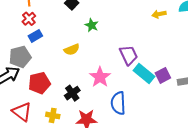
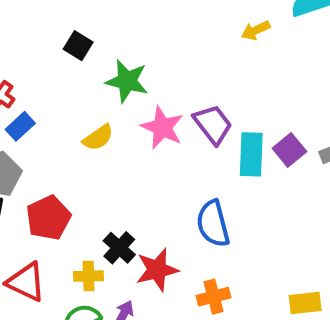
green star: (92, 25) -> (127, 81), size x1.5
cyan rectangle: (144, 74) -> (251, 154), turned 65
pink star: (100, 77) -> (162, 127), moved
black cross: (72, 93) -> (119, 248), moved

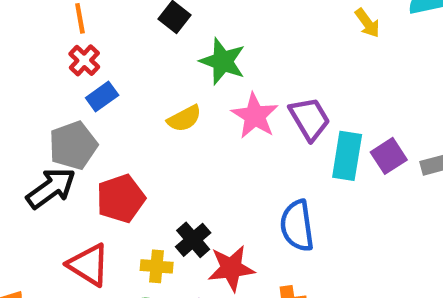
yellow arrow: (256, 30) -> (367, 23), turned -108

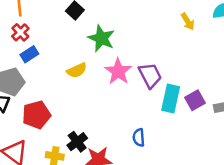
blue semicircle: (297, 226) -> (139, 138), size x0.6

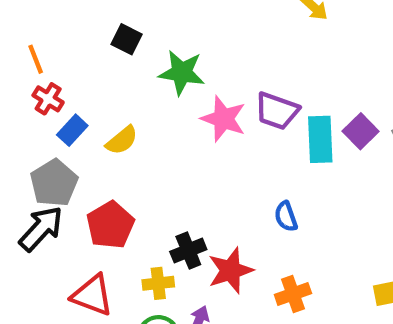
yellow semicircle: (77, 70) -> (122, 140), moved
purple trapezoid: (150, 75) -> (277, 111), turned 152
black cross: (77, 142) -> (188, 251), turned 30

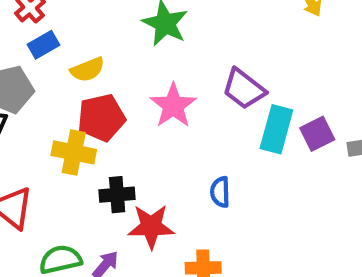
pink star: (223, 119) -> (173, 106), moved
red pentagon: (110, 225) -> (101, 118), moved
yellow cross: (158, 283) -> (74, 152), moved, size x1.4

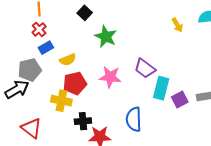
pink star: (173, 106) -> (110, 77), turned -30
purple square: (317, 134) -> (180, 100), moved
blue semicircle: (220, 192) -> (134, 119), size x1.6

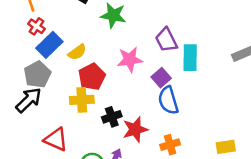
blue rectangle: (46, 48) -> (49, 45), size x1.5
purple trapezoid: (145, 68) -> (166, 40), turned 40
purple square: (180, 100) -> (161, 78), moved

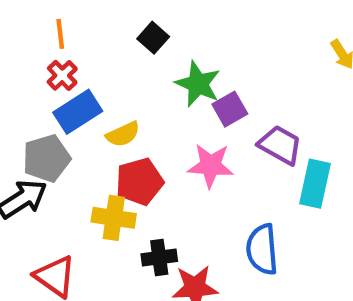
purple trapezoid: (166, 40) -> (280, 145), turned 135
purple square: (161, 78) -> (230, 109), moved

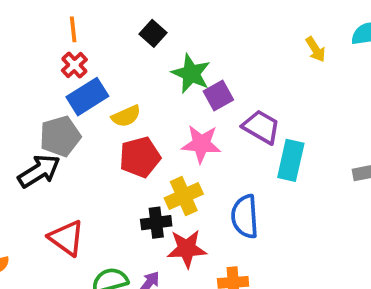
yellow cross: (114, 218) -> (184, 196), moved, turned -33

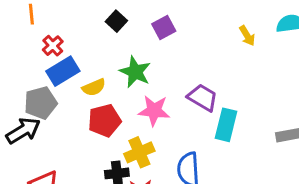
orange line: (73, 29) -> (31, 14), moved
green star: (191, 74) -> (135, 72), moved
purple square: (218, 96) -> (164, 27), moved

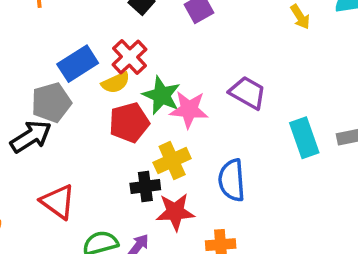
red cross: (53, 46) -> (130, 57), moved, size x1.4
green star: (135, 72) -> (162, 95), moved
cyan rectangle: (226, 125) -> (304, 138), moved, turned -32

